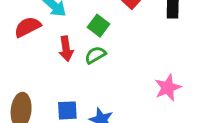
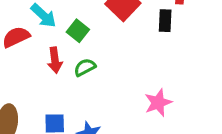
green square: (99, 26) -> (78, 31), moved

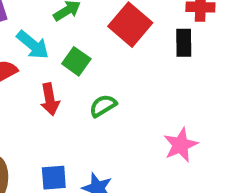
green semicircle: (85, 67) -> (103, 106), moved

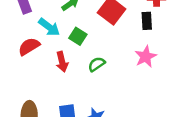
pink star: (181, 145) -> (146, 57), moved

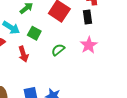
green semicircle: (97, 64) -> (58, 50), moved

